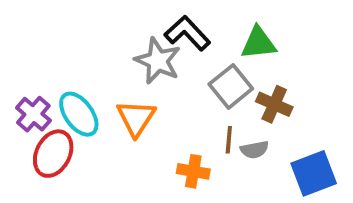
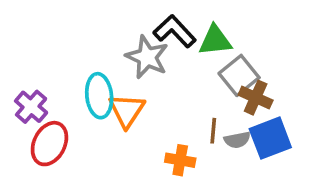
green triangle: (258, 43) -> (215, 40), moved
gray square: (231, 86) -> (239, 75), moved
cyan ellipse: (79, 114) -> (99, 96), moved, turned 30
blue square: (314, 173) -> (270, 138), moved

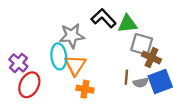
gray star: (147, 57) -> (72, 36), moved, turned -30
gray square: (239, 75) -> (142, 44), turned -35
orange cross: (180, 160) -> (85, 89), moved

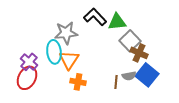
gray square: (142, 44) -> (130, 41), turned 30
purple cross: (18, 63) -> (29, 62), moved
brown line: (126, 77) -> (116, 82), moved
blue square: (160, 82) -> (147, 75), turned -30

